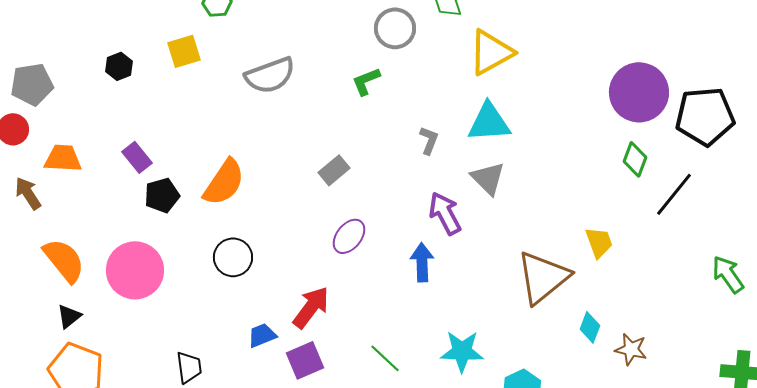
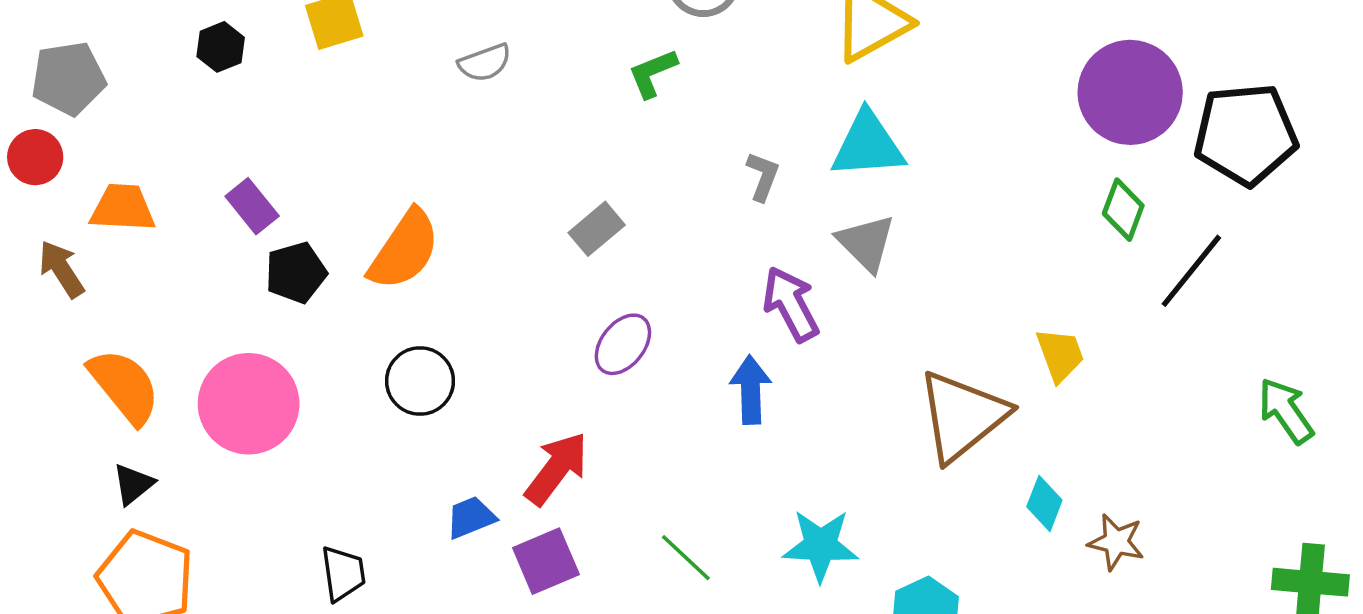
gray semicircle: (270, 75) -> (485, 63), size x0.6

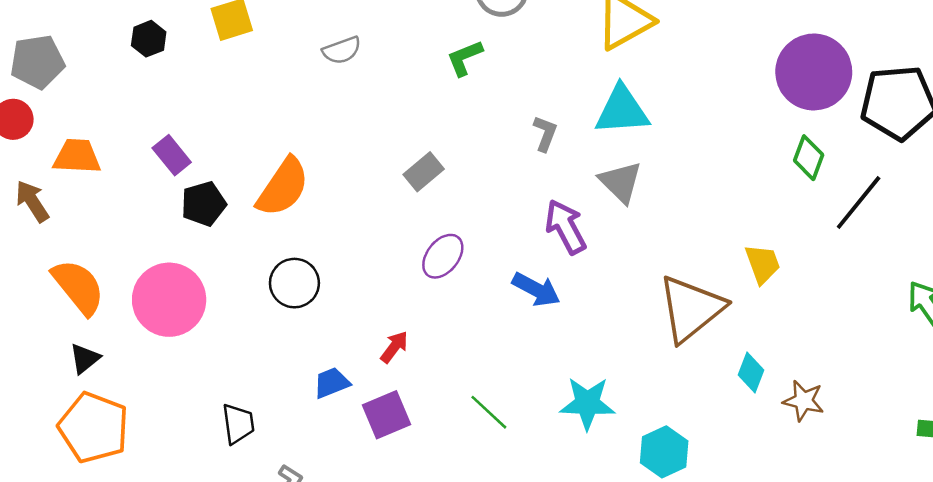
blue arrow: (751, 390) -> (536, 289), turned 120
red arrow: (556, 468) -> (394, 347), size x0.6

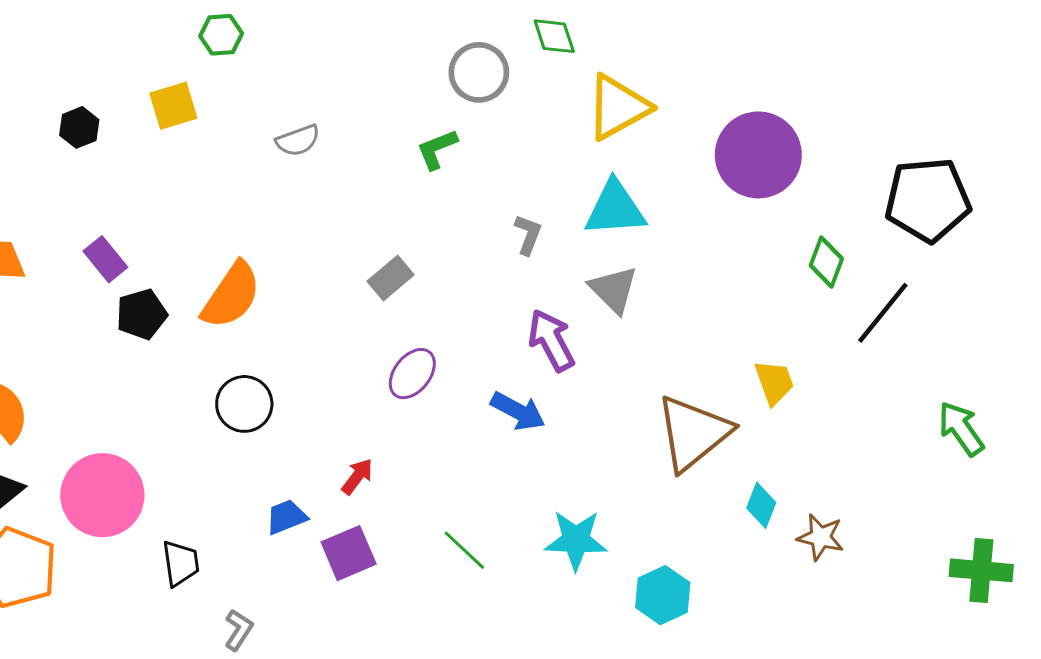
purple circle: (814, 72) -> (758, 155), moved
pink circle: (169, 300) -> (102, 495), moved

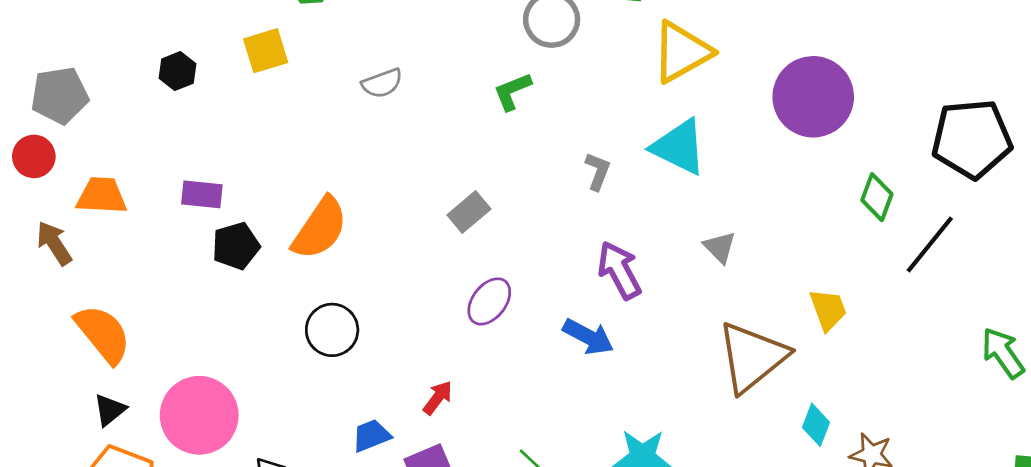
cyan triangle: (615, 208) -> (679, 147), turned 30
purple rectangle: (105, 259) -> (202, 194), turned -45
gray triangle: (614, 290) -> (720, 247), moved, size x0.7

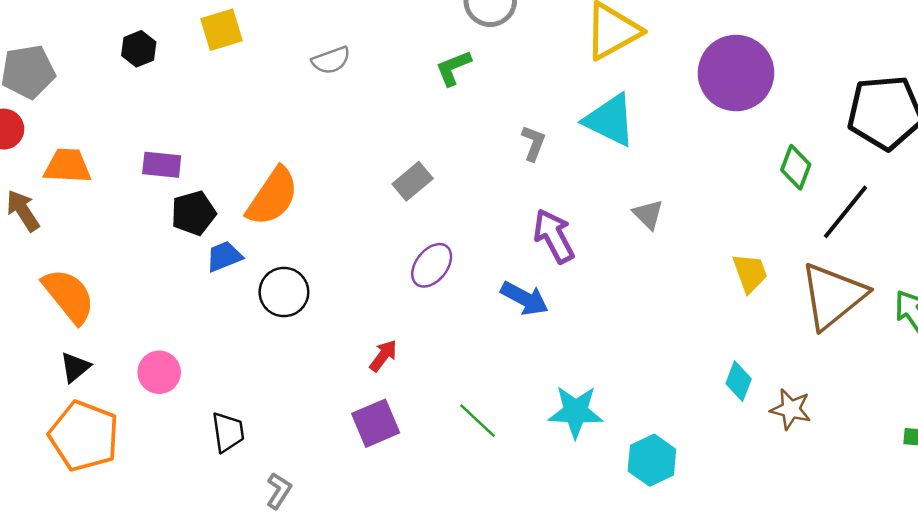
brown triangle: (752, 357) -> (833, 296), moved
pink circle: (199, 415) -> (159, 372), size x0.6
blue trapezoid: (371, 436) -> (224, 256), moved

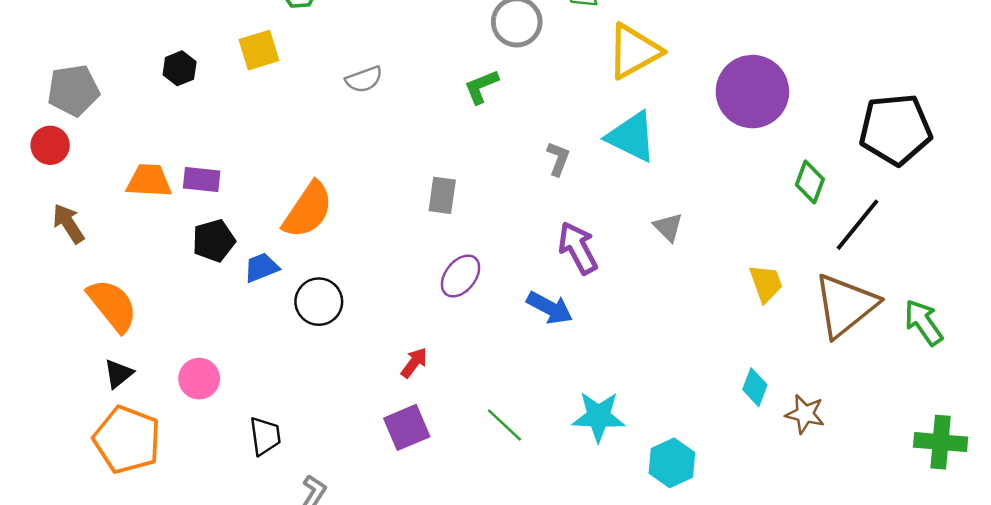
orange trapezoid: (67, 166) -> (149, 181), moved
gray rectangle: (413, 181) -> (442, 195), turned -42
black pentagon: (194, 213) -> (214, 241), moved

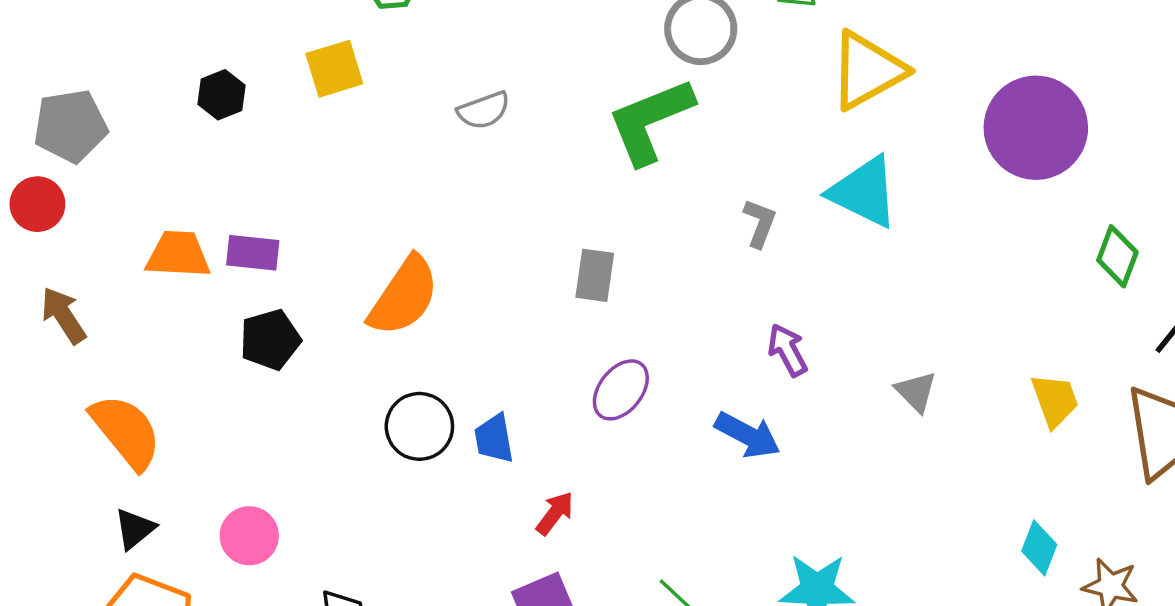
green L-shape: (481, 87) -> (650, 121), size x1.8
gray triangle: (668, 227) -> (916, 392), moved
purple arrow: (578, 248) -> (788, 350), size x0.7
blue trapezoid: (261, 267) -> (494, 439), moved, turned -78

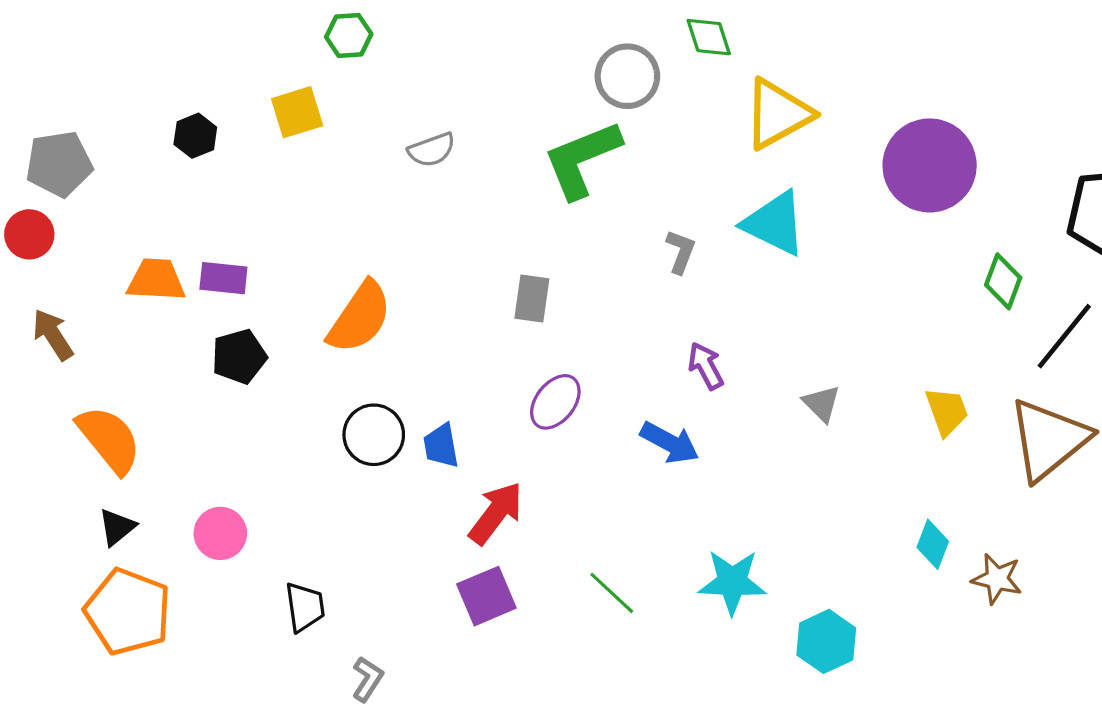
red arrow: (555, 513) -> (496, 513), size x1.6

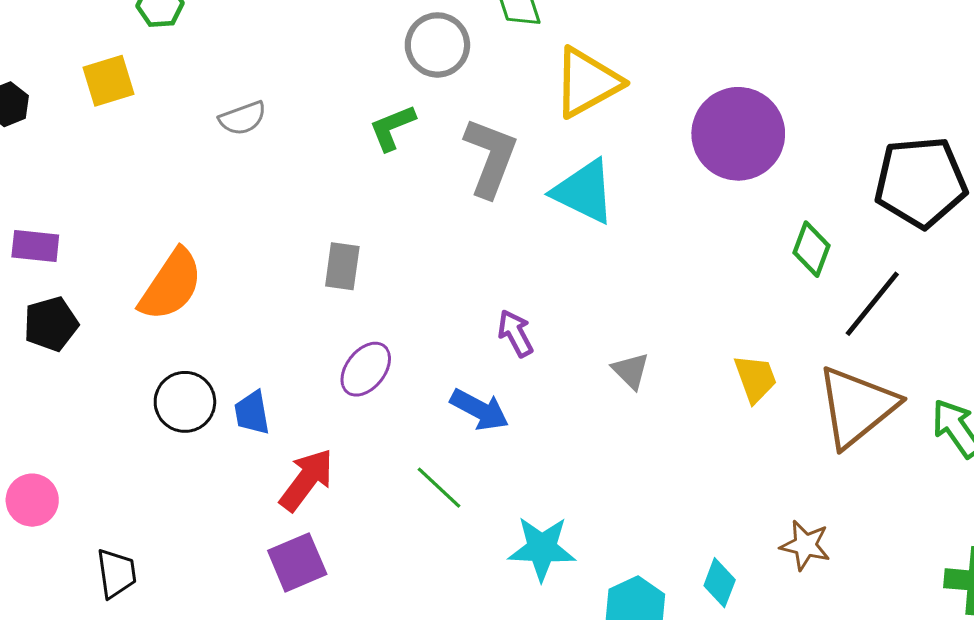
green L-shape: (582, 159) -> (392, 128), size x0.6
gray L-shape: (681, 252) -> (490, 157), moved, size x1.8
cyan diamond: (933, 544) -> (720, 583), moved
green line: (612, 593) -> (439, 488), moved

